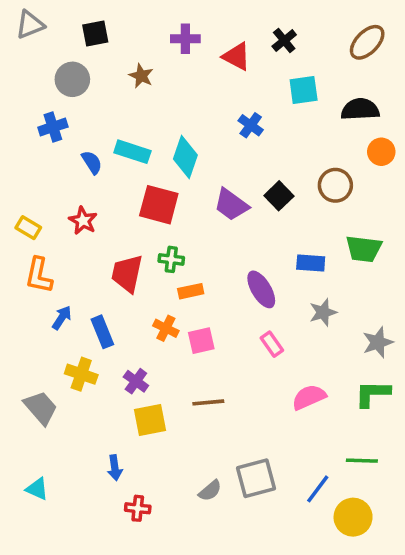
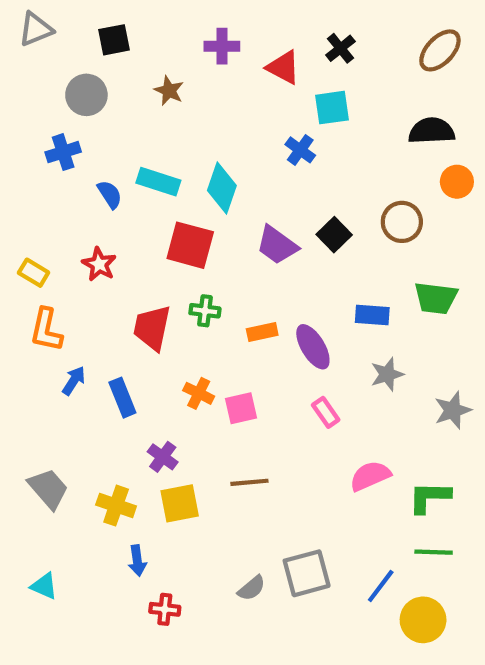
cyan square: (304, 90) -> (332, 108), moved
orange rectangle: (191, 291) -> (262, 332), moved
yellow cross: (81, 374) -> (116, 506), moved
green L-shape: (372, 394) -> (429, 497), moved

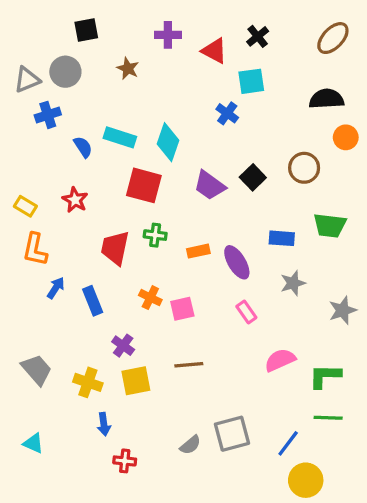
gray triangle: (36, 29) -> (27, 80), moved
yellow circle: (423, 620) -> (306, 480), moved

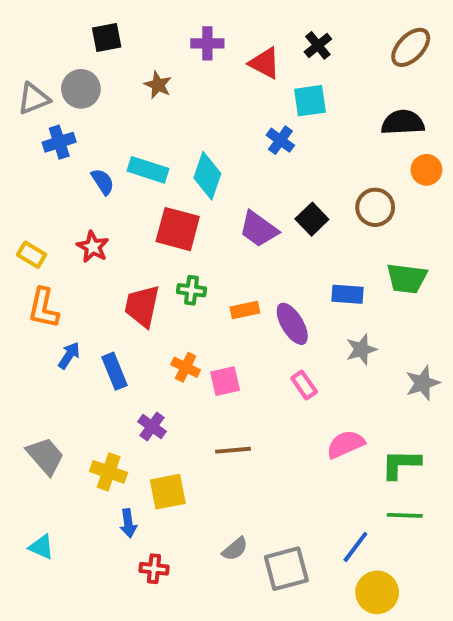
yellow square: (136, 381) -> (168, 492), moved
gray square: (232, 434) -> (286, 569), moved

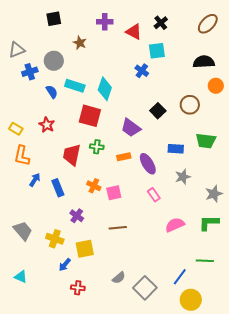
gray circle: (81, 89) -> (54, 61), moved
purple trapezoid: (259, 229) -> (131, 128), moved
green L-shape: (401, 464) -> (209, 223), moved
blue arrow: (128, 523) -> (65, 265), turned 48
gray square: (286, 569) -> (145, 288), turned -30

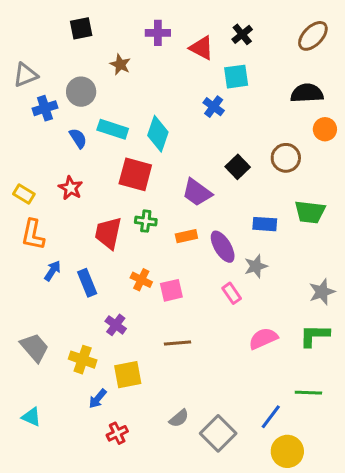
gray star: (183, 177) -> (256, 266), moved
red cross: (78, 288) -> (117, 433), turned -32

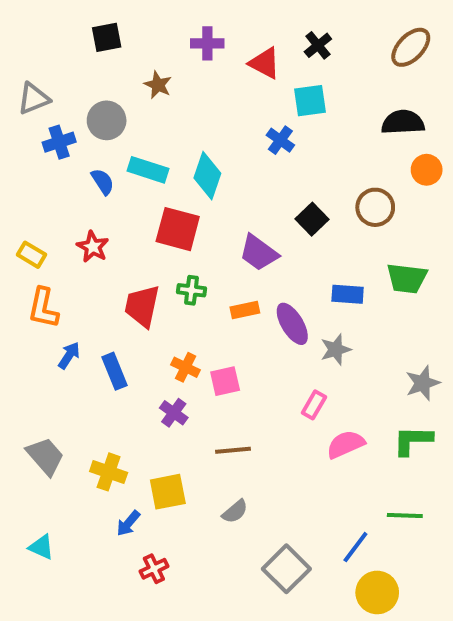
pink rectangle: (232, 293) -> (314, 405), moved, turned 65
purple cross: (116, 325) -> (174, 413), moved
gray semicircle: (179, 418) -> (235, 511), moved

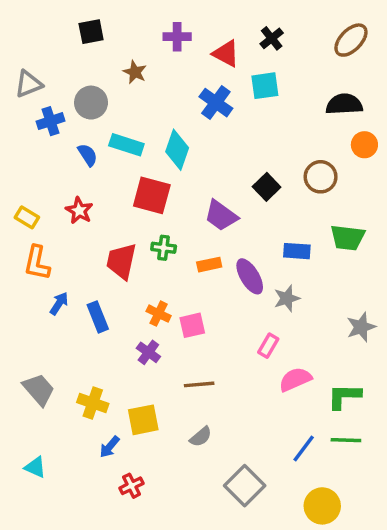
blue cross: (280, 140) -> (216, 103), moved, size x1.4
green L-shape: (413, 440) -> (344, 396), moved
blue line: (355, 547) -> (304, 449), moved

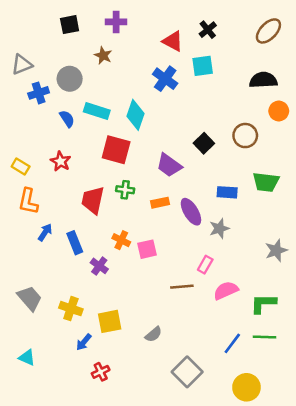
purple cross: (177, 37) -> (116, 22), moved
purple cross: (148, 352) -> (99, 266), moved
brown line: (199, 384) -> (182, 287), moved

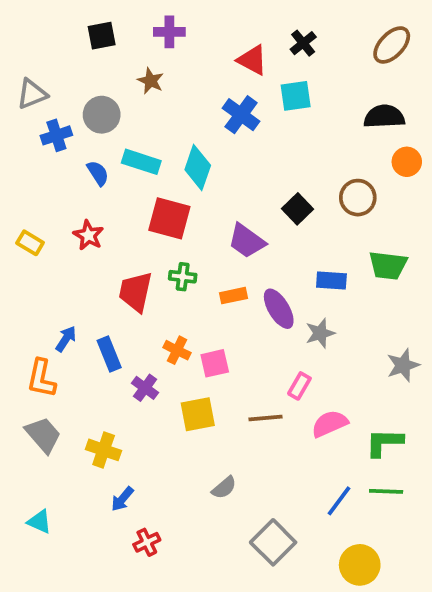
orange L-shape: (28, 201) -> (41, 378), moved
yellow square: (110, 321) -> (198, 414), moved

